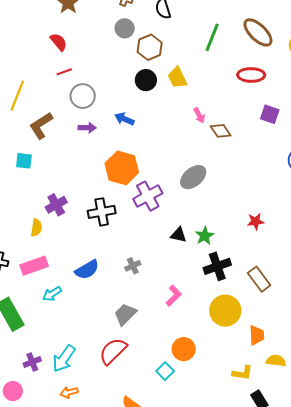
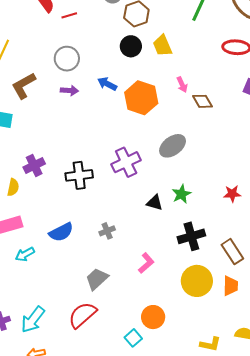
red line: (64, 72) -> (69, 15), moved
orange hexagon: (122, 168) -> (141, 98), moved
green star: (205, 236) -> (181, 194), moved
orange trapezoid: (257, 335) -> (231, 286), moved

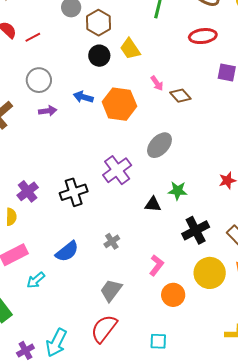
green star: (181, 194) -> (178, 191), turned -30
orange circle: (153, 317) -> (173, 295), moved
cyan square: (133, 338) -> (158, 341), turned -36

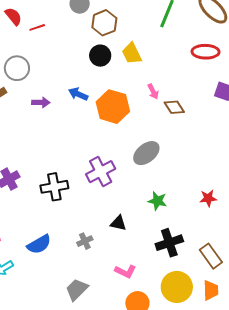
gray circle: (39, 80) -> (17, 68), moved
black triangle: (153, 204) -> (118, 223), moved
pink L-shape: (156, 265) -> (125, 271), turned 70

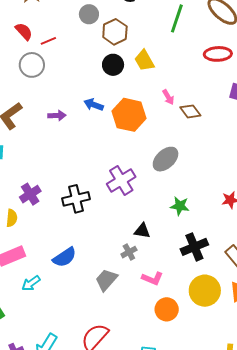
gray circle: (17, 68) -> (32, 65), moved
gray cross: (85, 241) -> (129, 252), moved
gray trapezoid: (77, 289) -> (106, 280), moved

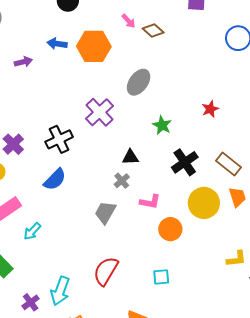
green star: (180, 206) -> (162, 125), turned 30
blue semicircle: (65, 257) -> (55, 179), moved

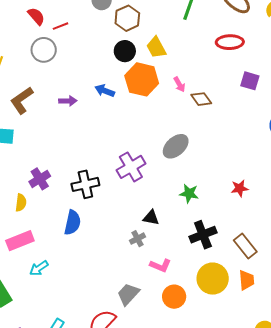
orange hexagon: (94, 46) -> (142, 79), moved
green star: (162, 125) -> (189, 193), turned -30
blue semicircle: (55, 179) -> (72, 223), turned -45
gray trapezoid: (105, 212) -> (128, 294), moved

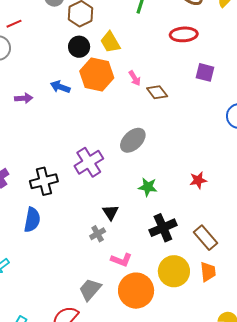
black triangle: (151, 218) -> (111, 212), turned 48
orange circle: (174, 297) -> (136, 291), size x1.5

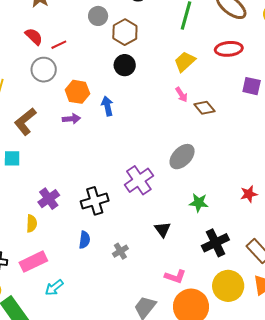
yellow trapezoid: (110, 42) -> (185, 62), moved, turned 80
orange hexagon: (97, 75) -> (77, 92), moved, size x0.7
blue arrow: (60, 87) -> (107, 106), turned 60
blue semicircle: (32, 220) -> (84, 240), size x0.7
gray cross: (98, 234) -> (120, 251), moved

